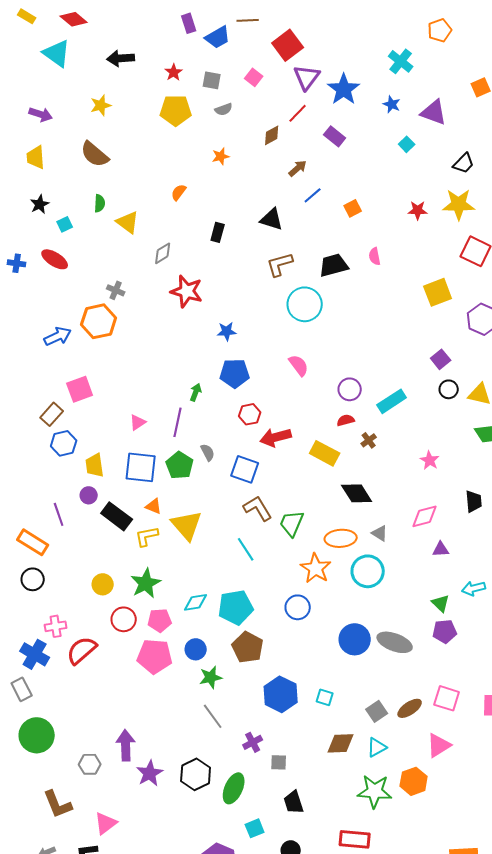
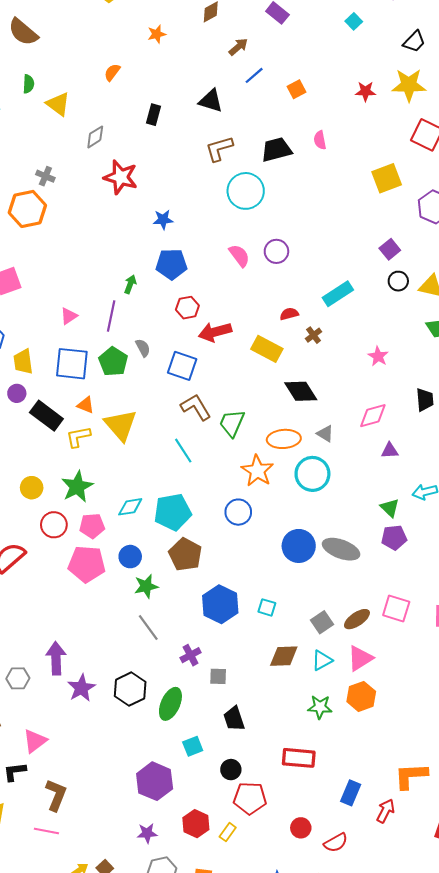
purple circle: (350, 389) -> (276, 251), moved
pink triangle: (439, 745) -> (360, 658), moved
green star: (375, 791) -> (320, 707), size x0.7

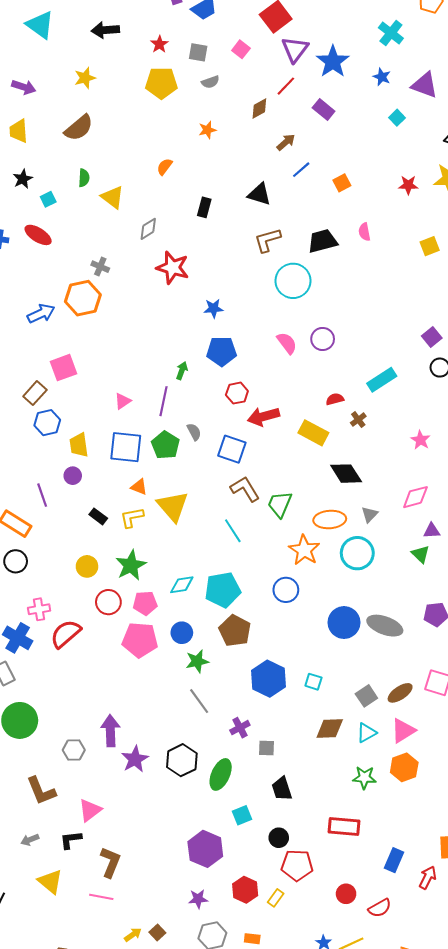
brown semicircle: (23, 32) -> (79, 128), turned -80
yellow square: (387, 178) -> (430, 246), moved, size x0.7
black rectangle: (46, 416) -> (98, 516), moved, size x0.6
gray triangle: (325, 434) -> (369, 514), turned 42
green triangle: (390, 508) -> (420, 554), moved

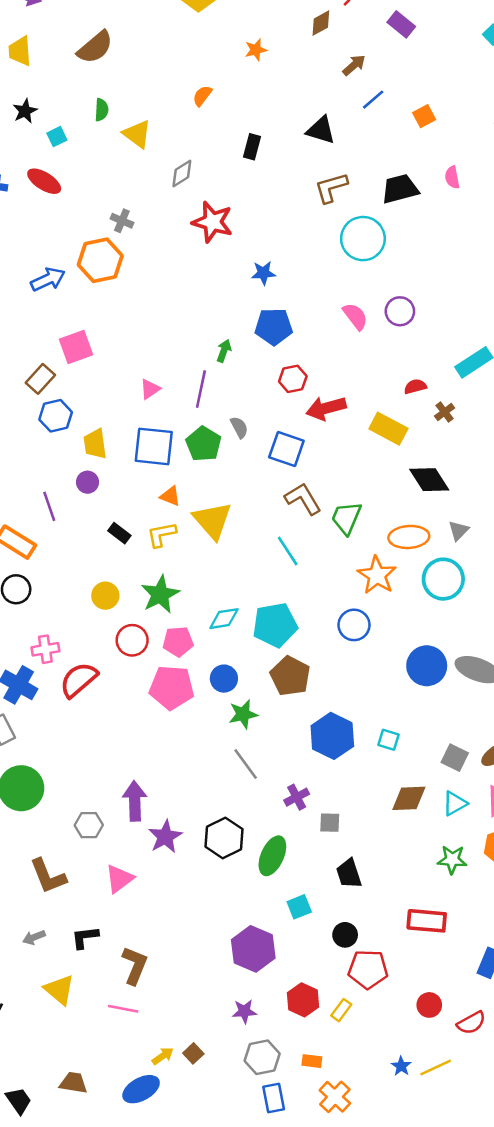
gray square: (366, 696) -> (455, 758), turned -30
pink triangle: (90, 810) -> (119, 879), moved

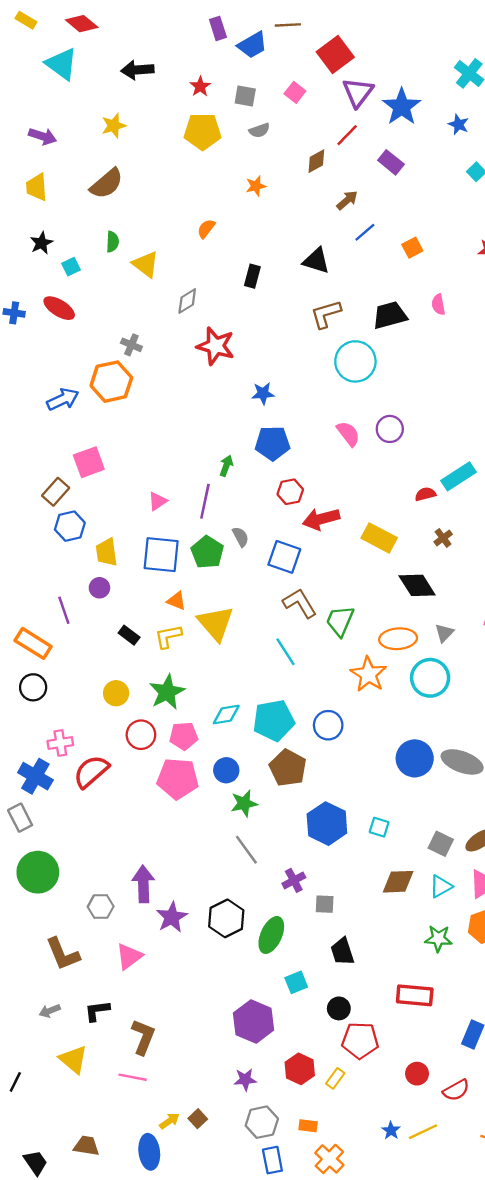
red semicircle: (415, 387) -> (425, 494), moved
brown cross: (445, 412) -> (443, 538), moved
blue circle: (354, 625) -> (328, 725), moved
blue ellipse: (141, 1089) -> (149, 1152), turned -68

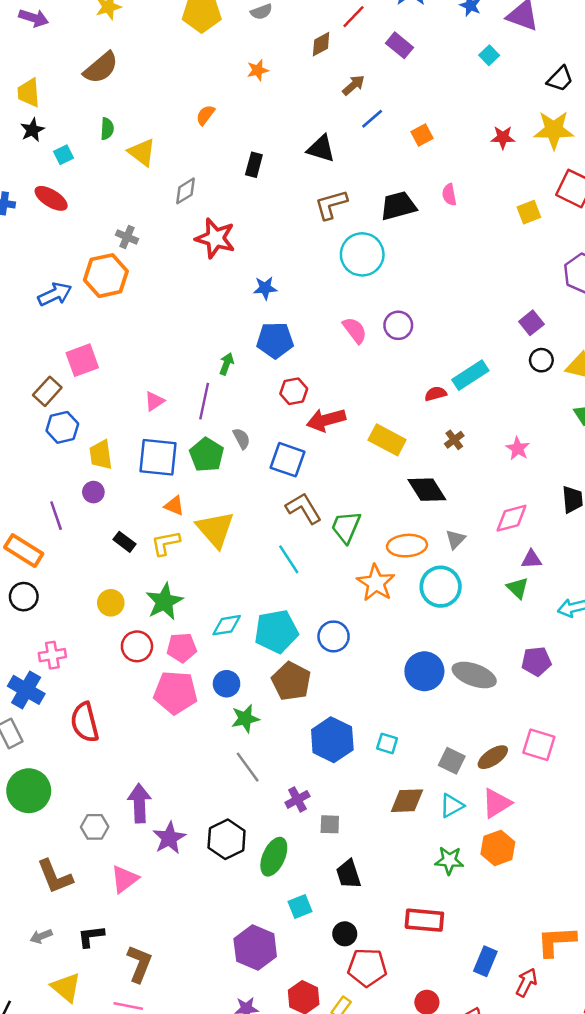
yellow trapezoid: (37, 187) -> (29, 93), moved
red semicircle: (91, 771) -> (85, 722), moved, turned -63

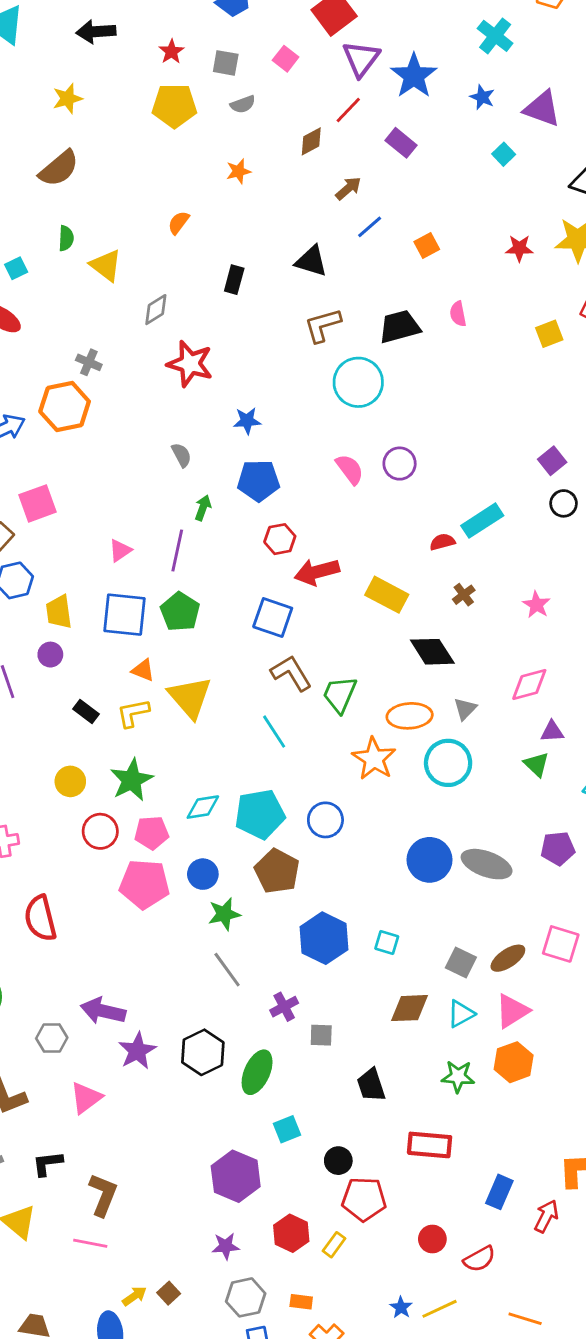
gray semicircle: (241, 439) -> (181, 455), moved
purple arrow: (139, 803) -> (103, 1011), turned -75
black trapezoid: (348, 874) -> (371, 1085), moved

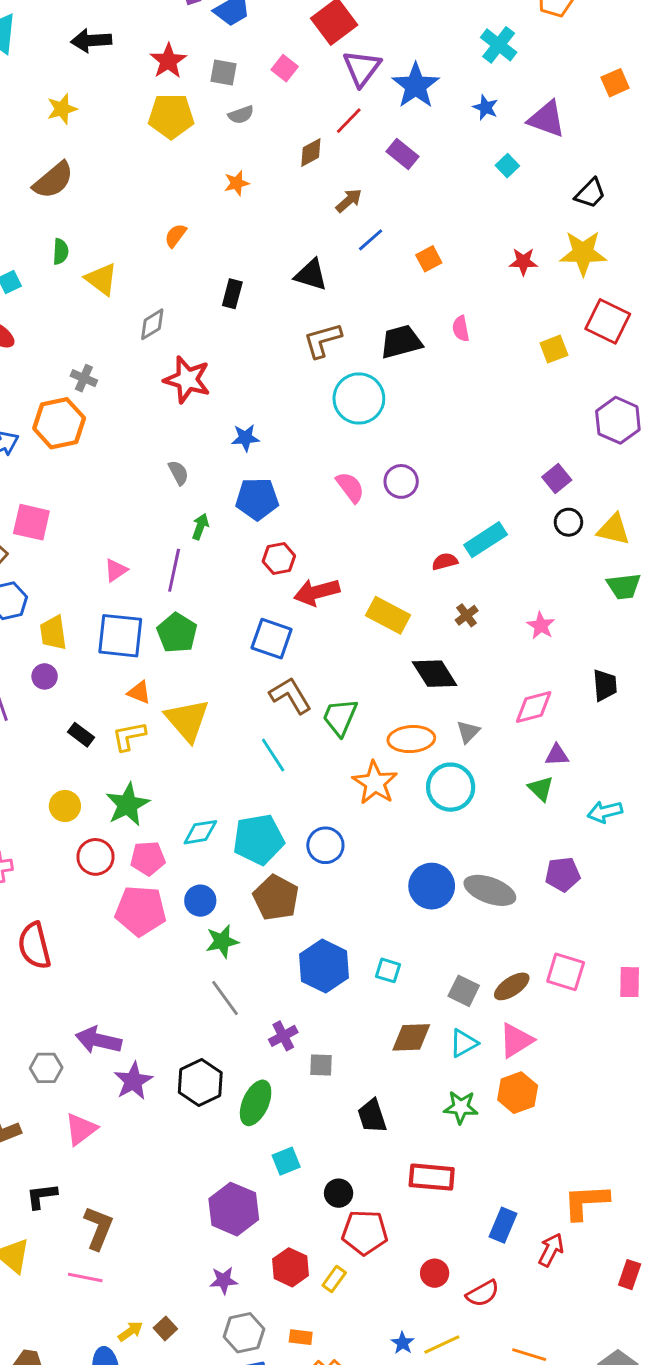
red star: (172, 52) -> (168, 61), size x1.4
pink square: (38, 503) -> (31, 522), turned 33

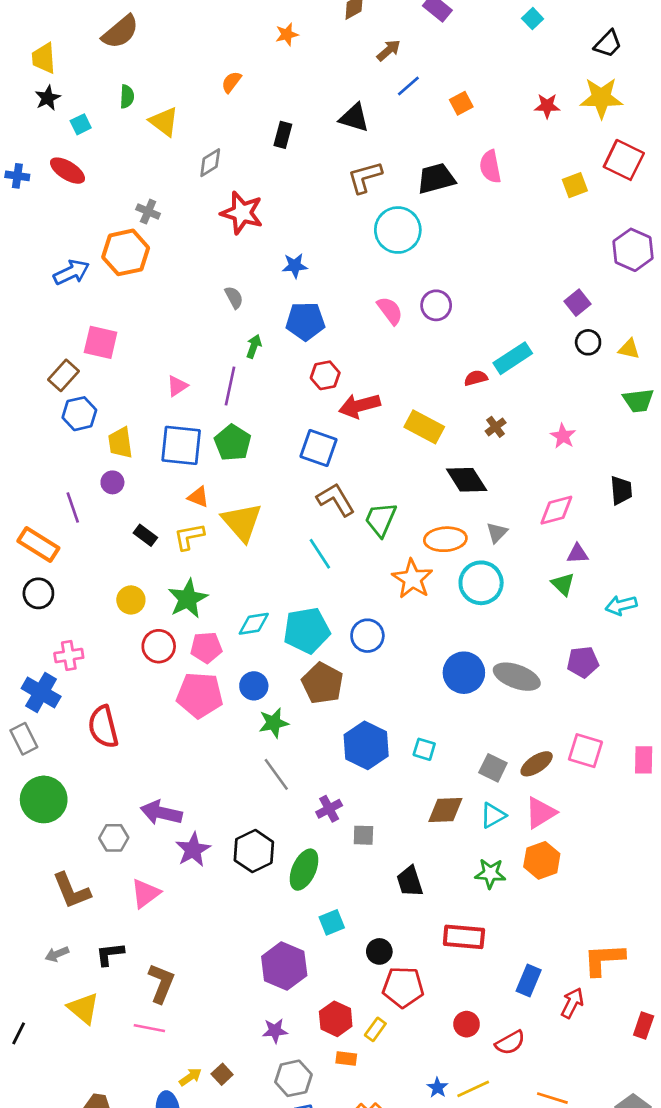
pink semicircle: (461, 329) -> (490, 167), size x1.4
yellow triangle: (614, 529) -> (629, 349), size x0.7
orange rectangle: (301, 1337) -> (346, 1058), moved

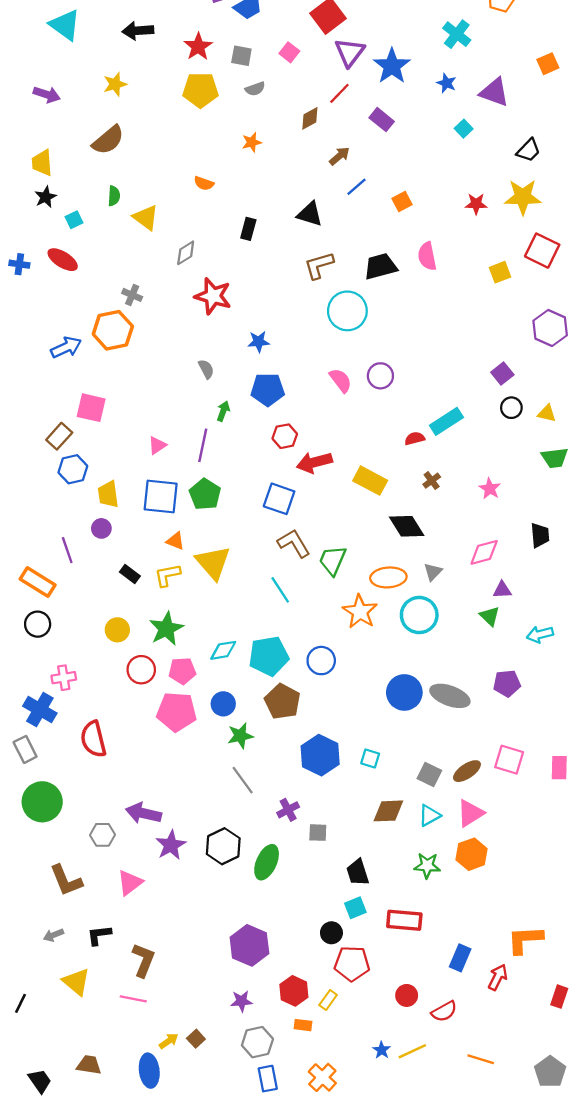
orange semicircle: (231, 82) -> (204, 183), turned -108
cyan square: (332, 922) -> (355, 908), moved

